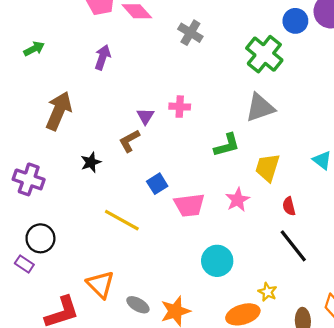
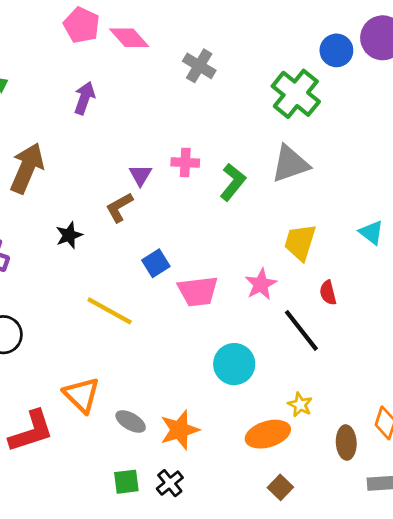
green L-shape: (227, 145) -> (233, 182), moved, turned -36
black line: (293, 246) -> (301, 330), moved

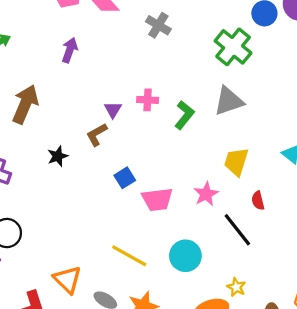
yellow line: (110, 311) -> (129, 256), moved

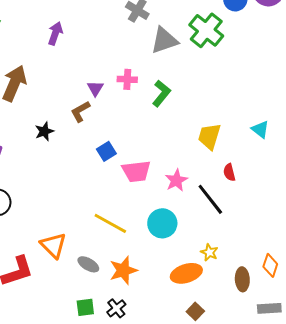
gray triangle: (229, 101) -> (164, 40), moved
pink star: (206, 194) -> (176, 180), moved

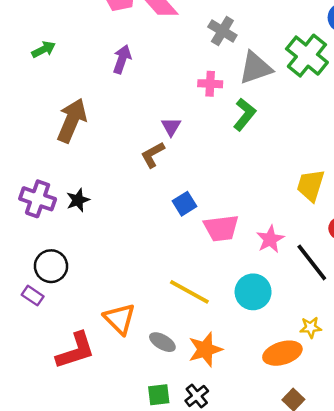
pink cross: (127, 79) -> (210, 84), moved
green L-shape: (161, 93) -> (244, 114), moved
black star: (44, 131) -> (78, 200), moved
yellow star: (209, 252) -> (311, 327), turned -30

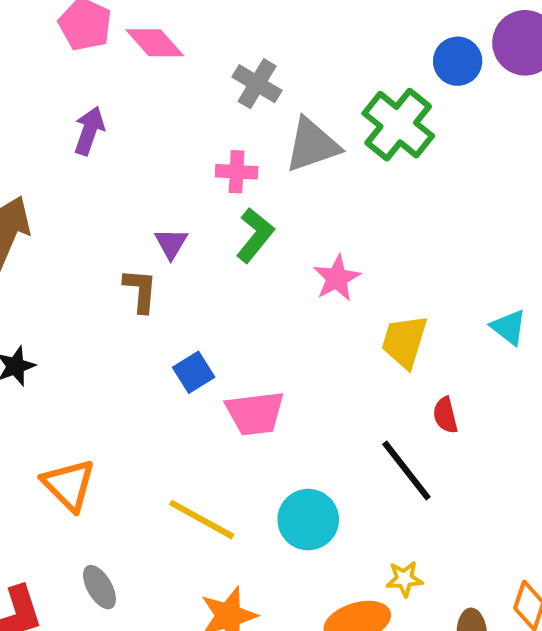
green L-shape: (244, 114) -> (255, 235), moved
brown L-shape: (153, 155) -> (140, 290), turned 124
pink star: (270, 239) -> (337, 278), moved
orange triangle: (120, 319) -> (69, 485), moved
gray ellipse: (162, 342) -> (99, 587), moved, turned 30

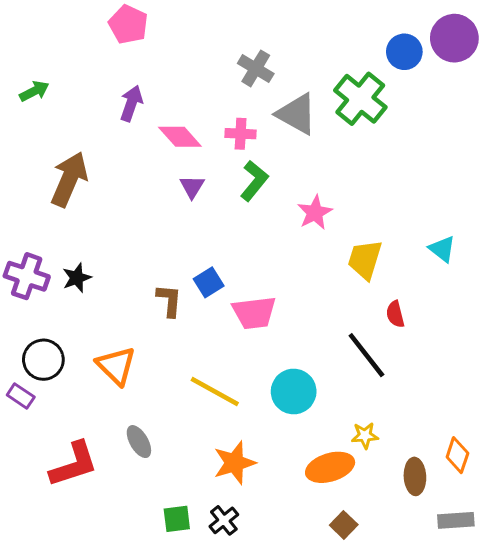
pink diamond: (155, 43) -> (180, 137), moved
gray triangle: (312, 145) -> (297, 114), turned 48
brown L-shape: (140, 290) -> (169, 301), moved

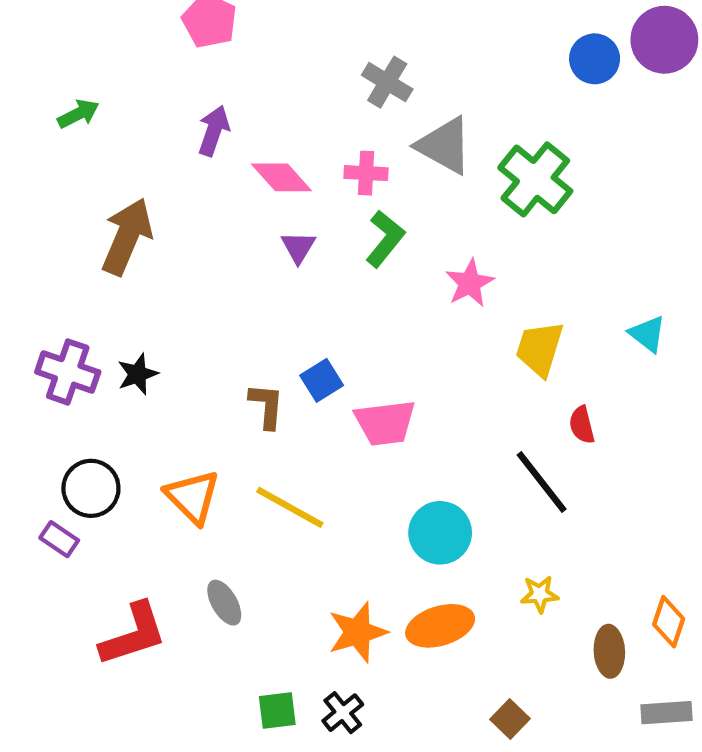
green cross: (360, 99) -> (535, 179), moved
yellow line: (215, 392) -> (290, 507), moved
orange ellipse: (330, 467) -> (440, 626), moved

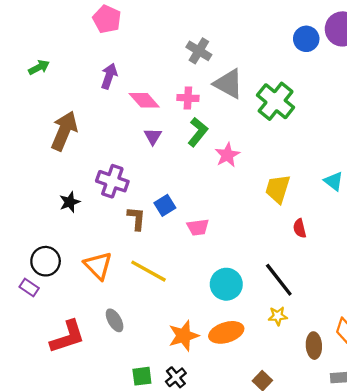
pink star: (470, 283) -> (227, 155), moved
purple cross: (68, 372) -> (112, 181), moved
pink trapezoid: (385, 423) -> (198, 227), size x0.7
black line: (542, 482) -> (279, 280), moved

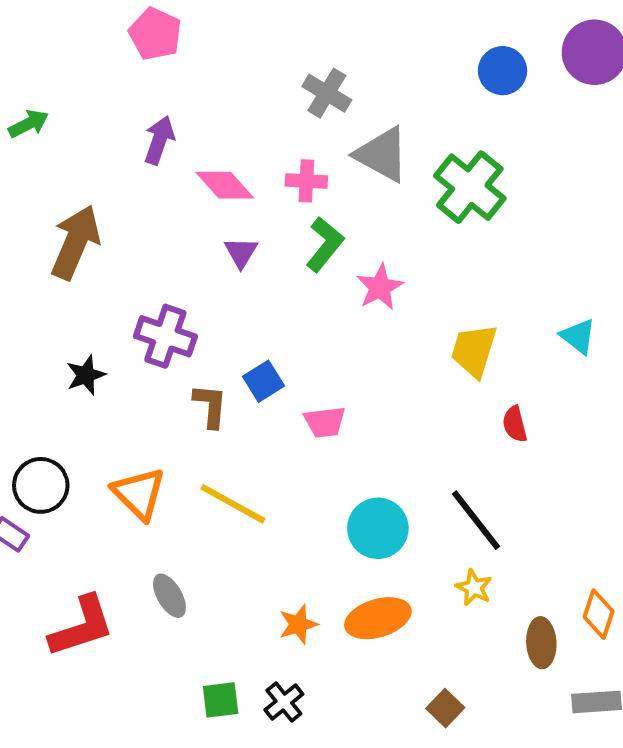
blue circle: (306, 39) -> (503, 71), moved
yellow star: (278, 316) -> (474, 588), turned 30
orange star: (184, 336) -> (298, 624), size x0.7

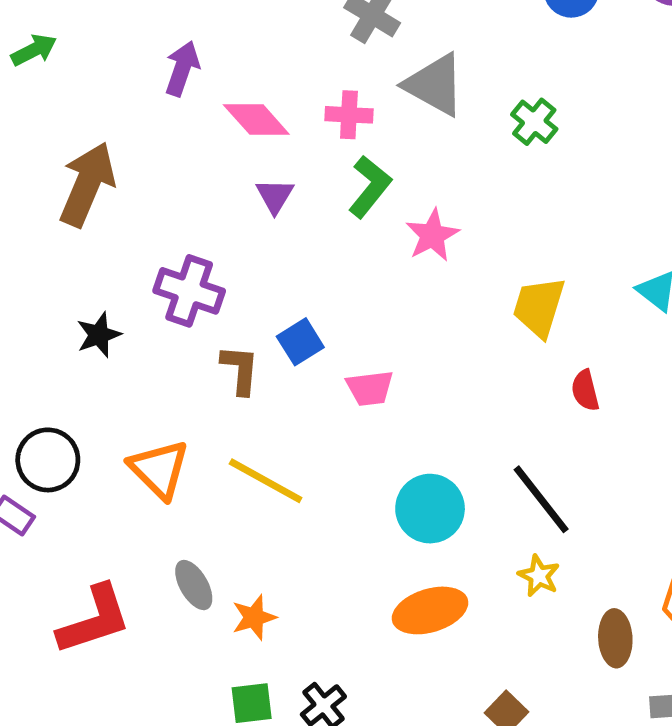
green cross: (470, 187) -> (534, 122), size x0.6
orange star: (298, 624) -> (254, 617), moved

